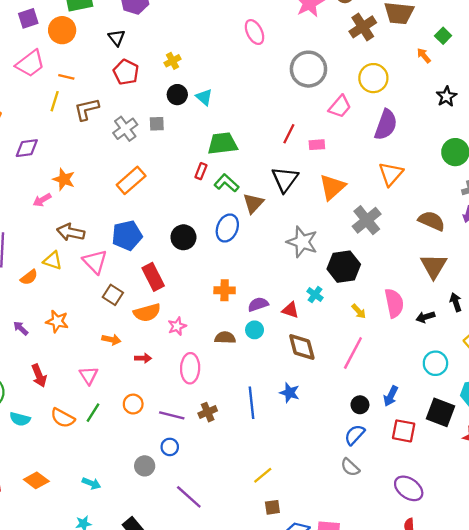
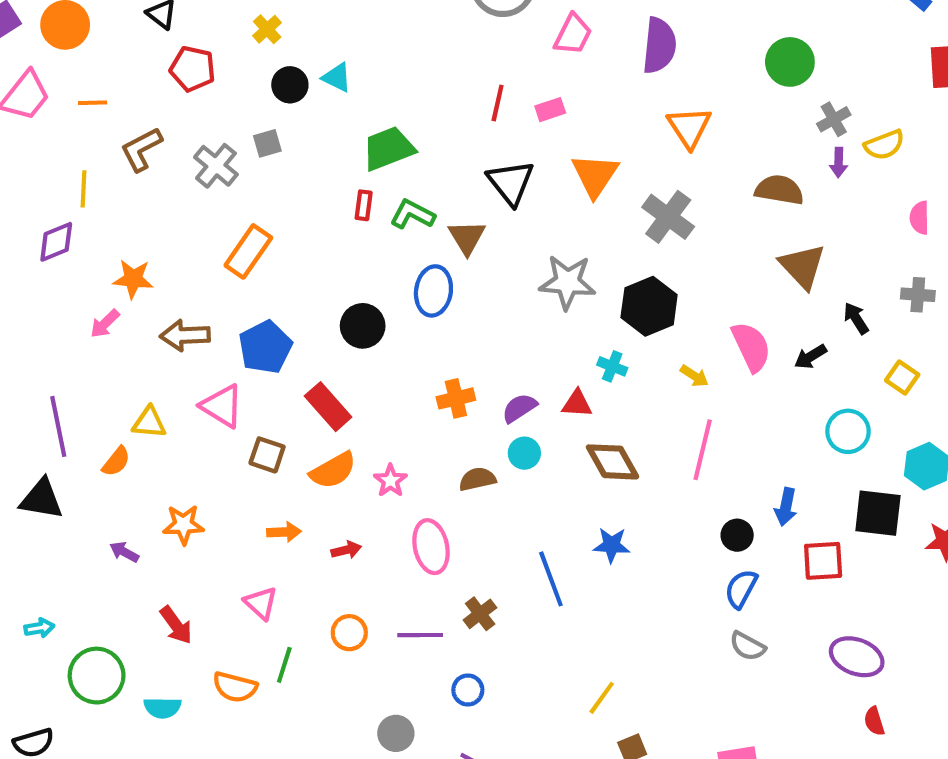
yellow line: (55, 101) -> (84, 189), moved
brown arrow: (71, 232) -> (185, 335), moved
blue circle: (170, 447) -> (468, 690), moved

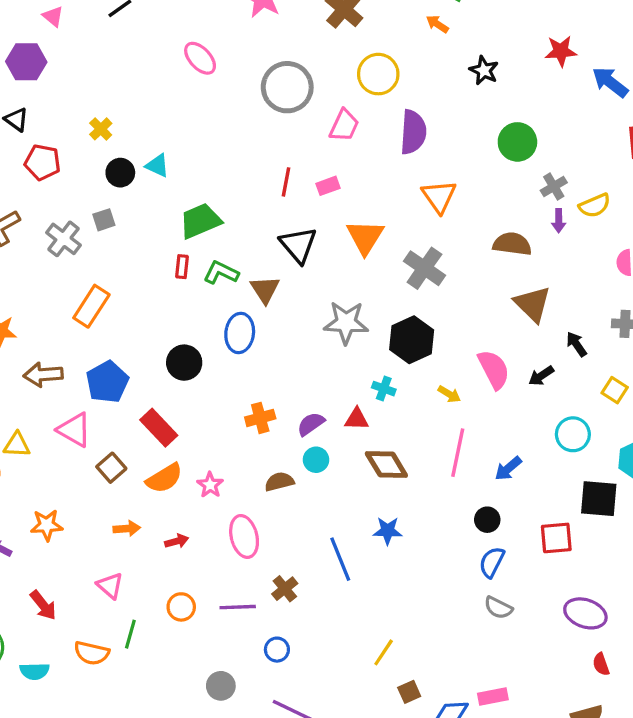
brown square: (267, 455) -> (111, 468), turned 32
blue arrow: (786, 507) -> (508, 469), moved, turned 40

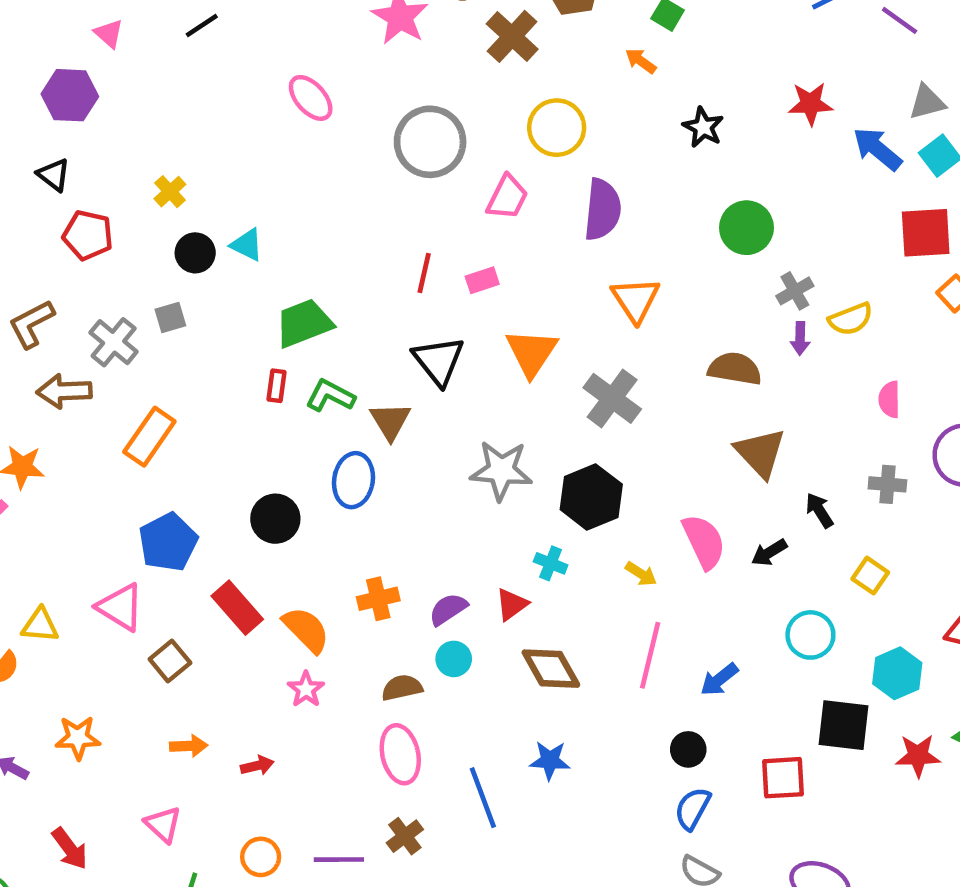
brown arrow: (43, 375) -> (64, 391), moved
red triangle: (357, 419) -> (512, 604), turned -40
orange semicircle: (164, 478) -> (306, 630), moved, turned -105
pink ellipse: (244, 536) -> (400, 754), moved

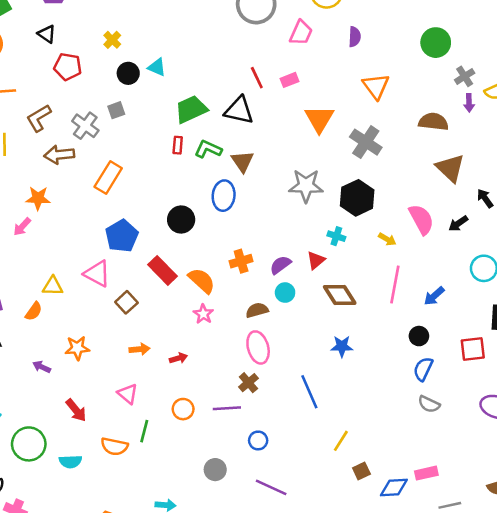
purple semicircle: (602, 209) -> (355, 37), size x0.6
red line: (424, 273) -> (257, 78), turned -35
black triangle: (439, 361) -> (239, 110), moved, turned -36
blue line: (483, 798) -> (309, 392), moved
brown cross: (405, 836) -> (248, 383), moved

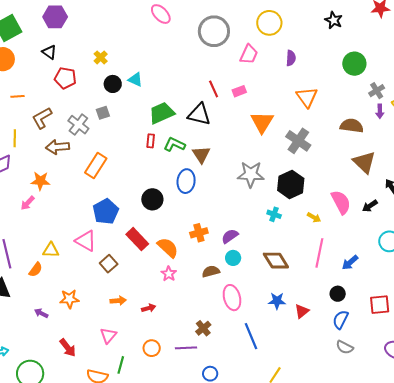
red triangle: (316, 260) -> (302, 311), moved
pink ellipse: (258, 347) -> (232, 298), moved
pink triangle: (128, 394) -> (108, 335), turned 30

